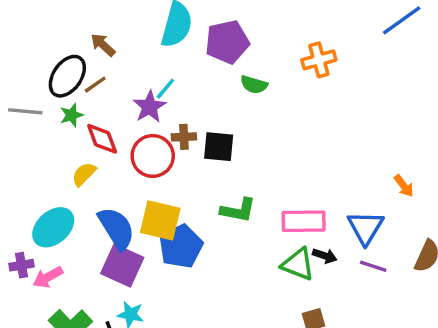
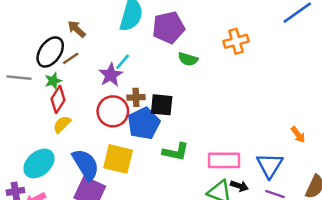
red diamond: (102, 139) -> (58, 99), moved, turned 52
blue pentagon: (181, 246) -> (144, 123), moved

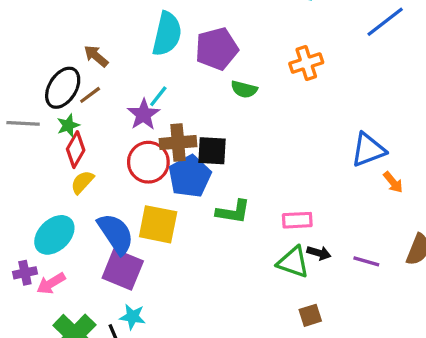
brown cross: (136, 97) -> (178, 143), size x1.5
pink rectangle: (224, 160) -> (297, 220), size x0.7
blue triangle: (270, 165) -> (368, 150), moved, turned 40

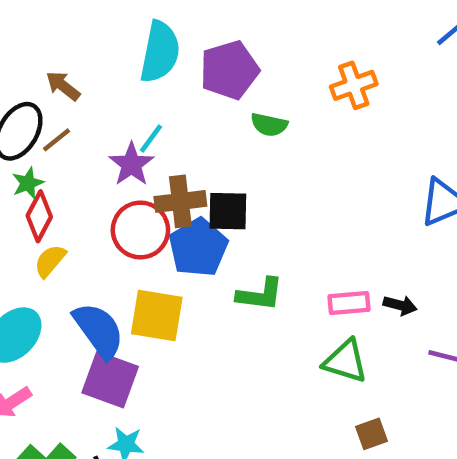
black arrow: (319, 253) -> (400, 305), moved

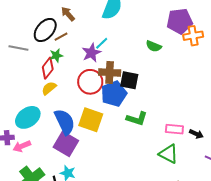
purple pentagon: (229, 70) -> (180, 21), moved
green star: (28, 183) -> (56, 55), moved

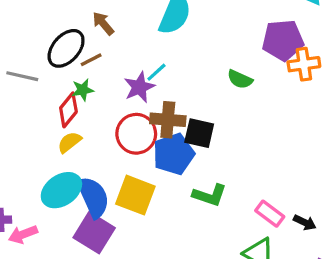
cyan ellipse: (28, 117) -> (61, 190), moved
pink rectangle: (174, 129) -> (270, 214), turned 30

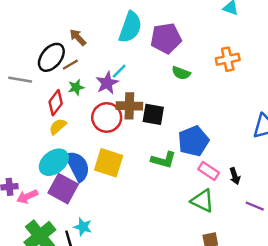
purple pentagon: (283, 40) -> (166, 38), moved
green star: (83, 90) -> (76, 87), moved
blue pentagon: (174, 154) -> (193, 141), moved
black arrow: (305, 222) -> (235, 176), turned 49
purple square: (94, 233) -> (63, 189), moved

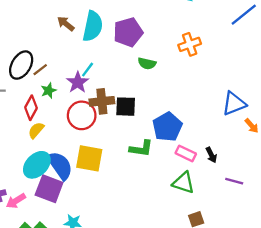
brown arrow: (78, 37) -> (66, 24), moved

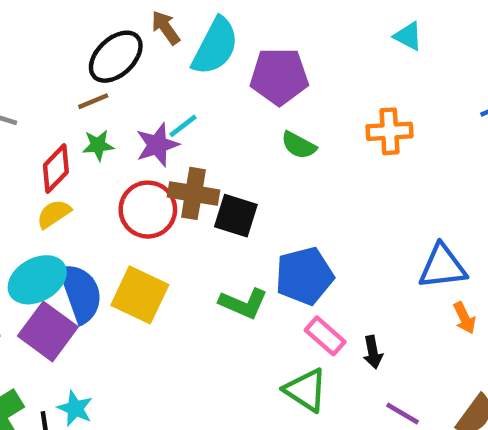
black ellipse: (21, 65) -> (116, 57), moved

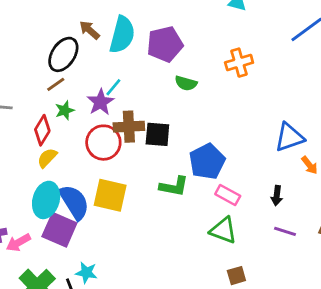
cyan ellipse: (37, 280) -> (46, 200), turned -32
black arrow: (373, 352) -> (277, 196), moved, turned 30

